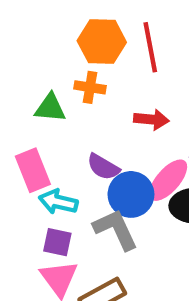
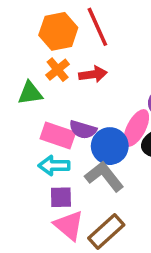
orange cross: (90, 87) -> (58, 70), turned -35
red arrow: (151, 119) -> (93, 74), moved
pink rectangle: (33, 170) -> (58, 135), moved, turned -36

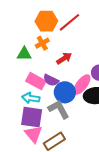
red line: (97, 27) -> (69, 22), turned 65
red arrow: (93, 74) -> (64, 58), moved, turned -35
purple square: (61, 197) -> (32, 117), size x1.6

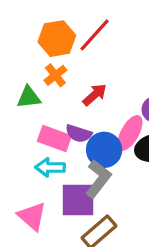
gray L-shape: (59, 109) -> (98, 179), turned 75
purple square: (32, 117) -> (78, 200), moved
pink triangle: (33, 134) -> (32, 216), moved

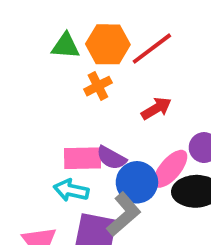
red arrow: (95, 95) -> (156, 108), moved
green triangle: (29, 97) -> (66, 46), moved
pink rectangle: (54, 139) -> (83, 158), turned -32

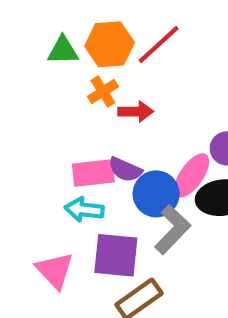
red arrow: (156, 108) -> (136, 112), moved, turned 36
gray L-shape: (124, 214) -> (172, 229), moved

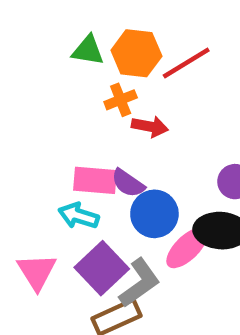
pink ellipse: (192, 175) -> (187, 248), moved
gray L-shape: (172, 229) -> (140, 283), moved
purple square: (116, 255) -> (102, 268), turned 30

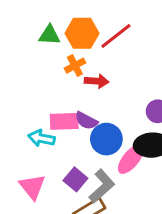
cyan arrow: (79, 216) -> (41, 138), moved
purple square: (102, 268) -> (75, 179), size x0.7

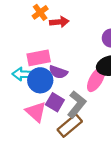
purple semicircle: (86, 121) -> (58, 72), moved
blue circle: (106, 139) -> (40, 80), moved
pink triangle: (32, 187) -> (36, 112), moved

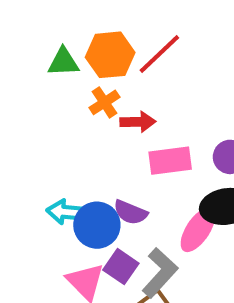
pink rectangle: (39, 58) -> (170, 161), moved

